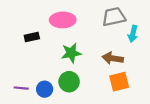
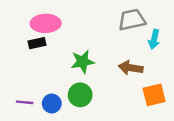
pink ellipse: (63, 20) -> (46, 23), moved
orange square: (119, 82) -> (154, 95), moved

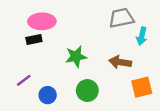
green circle: (80, 95) -> (87, 91), moved
purple line: (25, 102) -> (24, 80), moved, turned -42

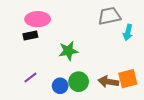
brown arrow: (120, 62) -> (108, 82), moved
purple line: (24, 80) -> (30, 78), moved
blue circle: (48, 95) -> (60, 86), moved

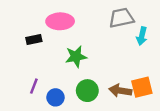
pink ellipse: (38, 19) -> (60, 21), moved
purple line: (30, 78) -> (34, 86), turned -32
blue circle: (60, 86) -> (55, 97), moved

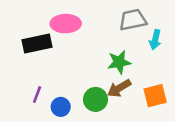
black rectangle: (34, 39) -> (37, 43), size x1.6
green star: (76, 57) -> (119, 62), moved
brown arrow: (120, 91) -> (119, 88), moved, turned -40

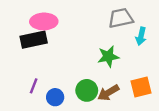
pink ellipse: (66, 24) -> (44, 21), moved
brown arrow: (119, 88) -> (108, 93), moved

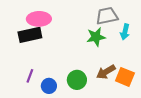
green star: (108, 57) -> (96, 37), moved
orange square: (141, 87) -> (125, 77), turned 36
brown arrow: (108, 93) -> (106, 72), moved

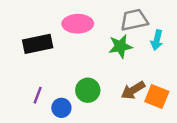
pink ellipse: (39, 19) -> (78, 24), moved
green circle: (77, 80) -> (88, 90), moved

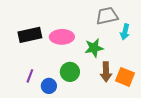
pink ellipse: (78, 24) -> (62, 37), moved
green star: (120, 46) -> (94, 48), moved
brown arrow: (133, 90) -> (106, 72), turned -60

